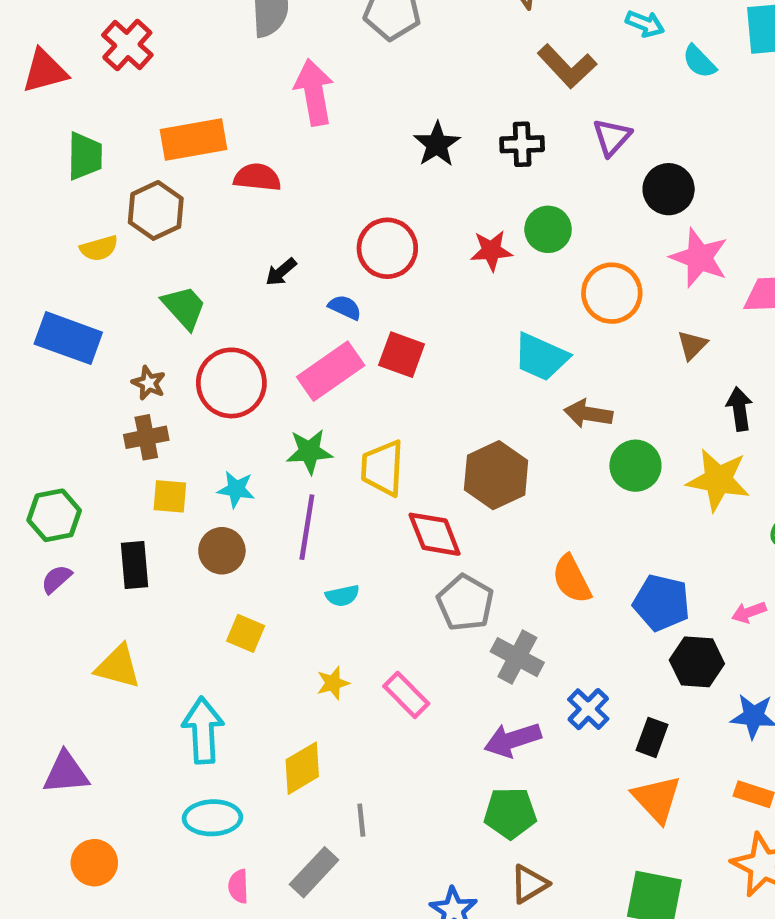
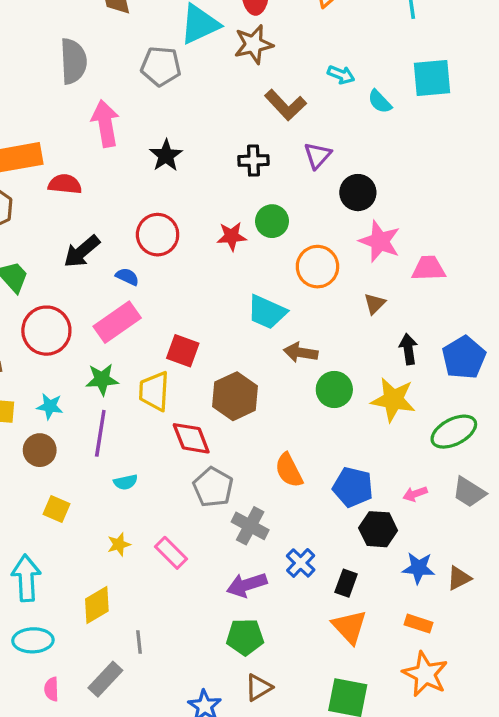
black star: (437, 144) -> (166, 155), moved
black arrow: (281, 272) -> (82, 251), size x1.6
red square: (402, 355) -> (183, 351), moved

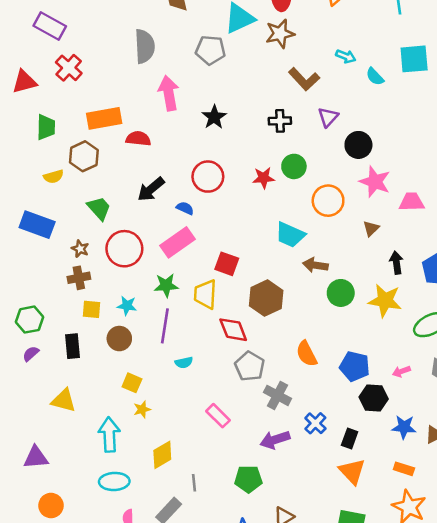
yellow star: (119, 544) -> (142, 409), moved
green pentagon: (245, 637) -> (248, 479), moved

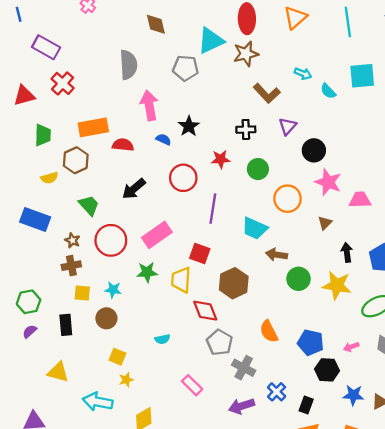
red star: (264, 178) -> (221, 159), moved
blue semicircle: (185, 208) -> (164, 139), moved
purple line: (165, 326) -> (213, 209), moved
cyan arrow: (109, 435) -> (98, 402), turned -76

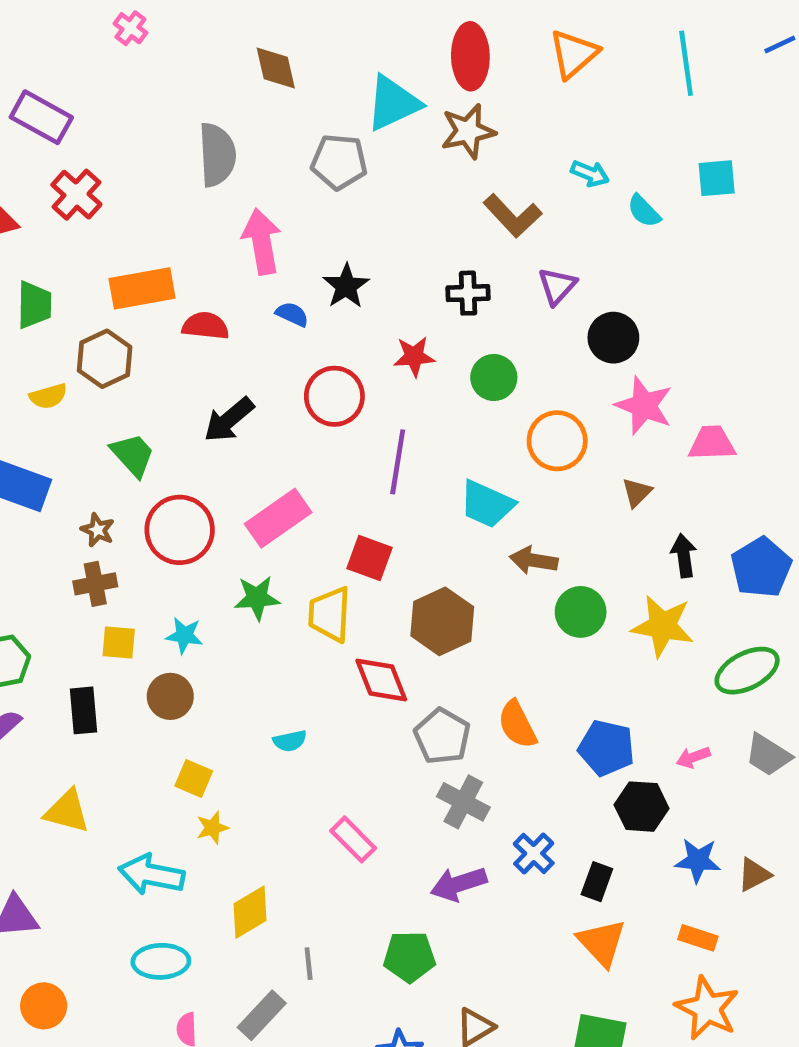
cyan square: (362, 76) -> (717, 178), size x0.7
gray pentagon: (219, 342) -> (442, 736), moved

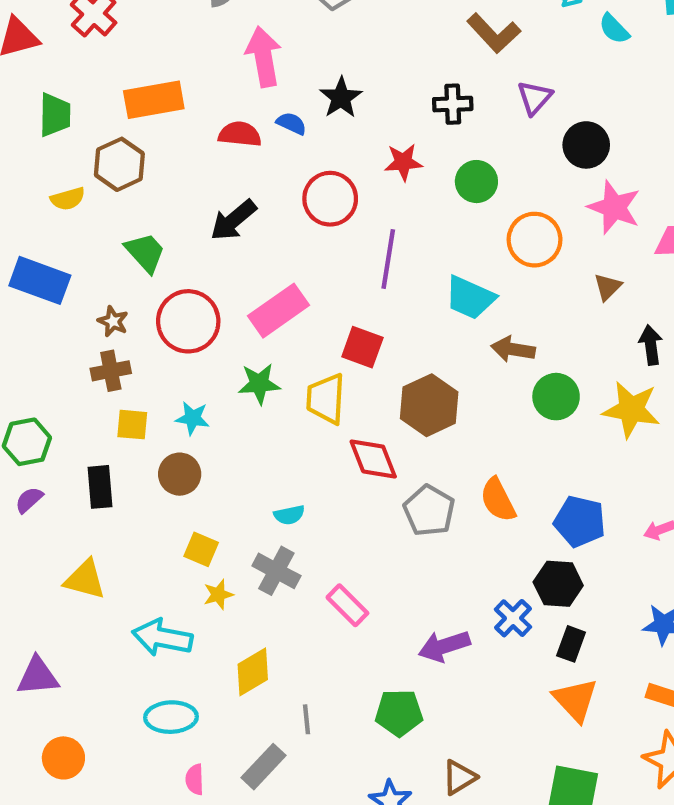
red semicircle: (205, 326) -> (240, 134), moved
gray cross: (463, 802) -> (276, 571), moved
black hexagon: (642, 807) -> (558, 584), moved

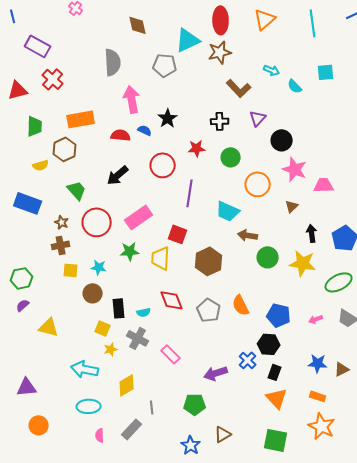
red diamond: (373, 459) -> (172, 300), moved
black rectangle: (100, 487) -> (119, 308), moved
yellow triangle: (85, 579) -> (49, 327), moved

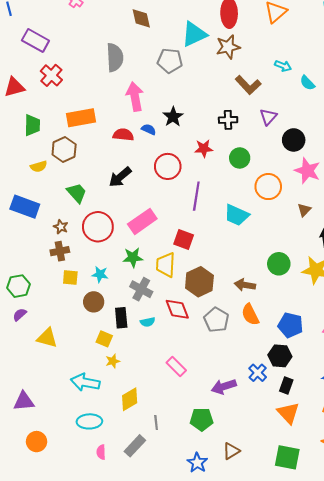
brown arrow: (248, 235) -> (245, 285), moved
brown hexagon: (209, 261) -> (199, 282), moved
gray cross: (138, 338) -> (141, 289), moved

